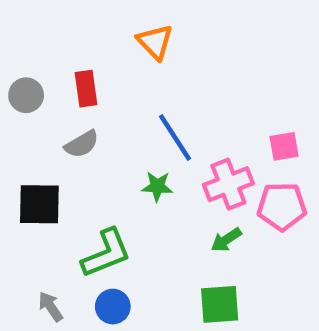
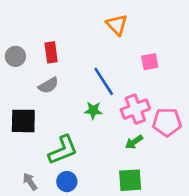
orange triangle: (155, 42) -> (117, 25), moved
pink square: (284, 146) -> (150, 62), moved

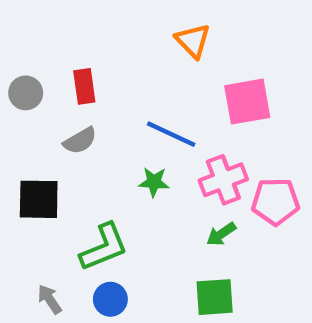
pink square: (150, 62) -> (247, 102), size x1.6
blue line: (104, 81) -> (171, 134), turned -32

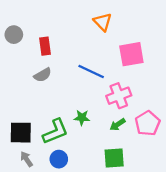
gray circle: (26, 93) -> (14, 35), moved
green star: (154, 182) -> (82, 118), moved
black square: (39, 199) -> (21, 133), moved
pink pentagon: (275, 201) -> (148, 123), moved, turned -30

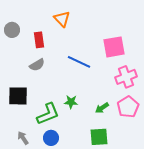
orange triangle: (103, 22) -> (62, 19), moved
pink cross: (119, 96) -> (126, 77), moved
black square: (21, 133) -> (18, 96), moved

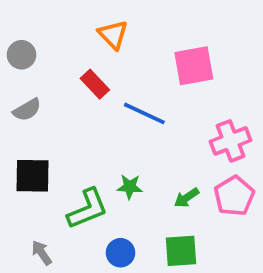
red rectangle: (39, 40) -> (95, 84), moved, turned -35
pink square: (114, 47) -> (194, 66), moved
gray semicircle: (37, 65) -> (27, 110), moved
blue circle: (51, 138) -> (121, 253), moved

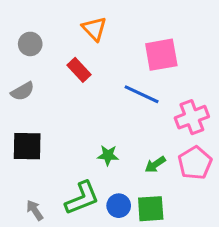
gray circle: (22, 55) -> (30, 44), moved
blue line: (144, 113) -> (142, 94), moved
green L-shape: (88, 209) -> (82, 198), moved
blue circle: (121, 253) -> (119, 206), moved

